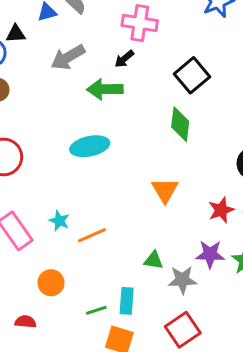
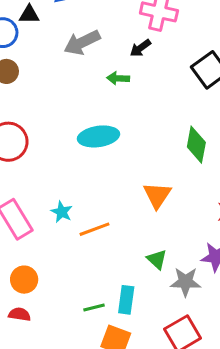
green arrow: (105, 89) -> (118, 78), size x0.6
green diamond: (180, 124) -> (196, 145), moved
orange triangle: (165, 190) -> (157, 195), moved
green triangle: (153, 260) -> (157, 259), turned 30
orange circle: (51, 283) -> (24, 280), moved

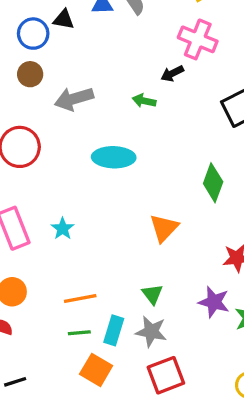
gray arrow: (82, 43) -> (74, 99), moved
orange line: (95, 229) -> (80, 299), moved
gray star: (186, 282) -> (151, 332), moved

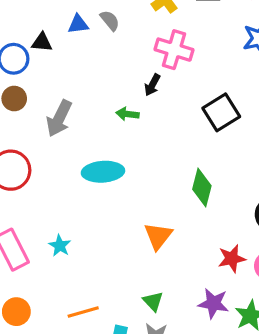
black arrow: (172, 73) -> (152, 85), turned -30
gray arrow: (74, 99) -> (59, 118), turned -42

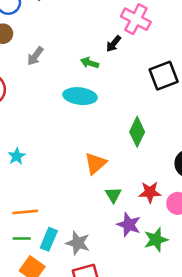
gray arrow: (59, 118) -> (35, 56), size x0.7
cyan ellipse: (103, 172) -> (80, 96), moved
green triangle: (153, 301) -> (113, 195), moved

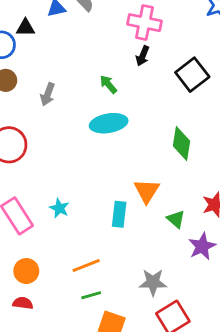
black arrow: (114, 44) -> (143, 56), moved
green arrow: (90, 63) -> (108, 84), turned 48
purple star: (129, 225) -> (202, 246), turned -30
cyan rectangle: (49, 239) -> (119, 214), moved

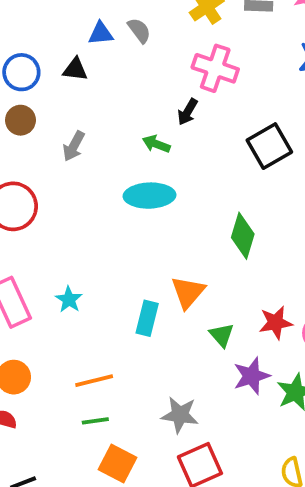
black triangle: (26, 28) -> (75, 69), moved
black arrow: (143, 56) -> (188, 112), moved
green arrow: (108, 84) -> (156, 144), turned -36

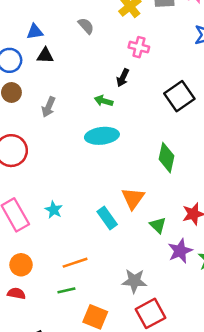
blue triangle: (101, 33) -> (35, 32), moved
pink cross: (215, 68) -> (139, 47), size x0.7
cyan rectangle: (147, 318) -> (107, 218), turned -45
green line: (95, 421) -> (66, 290), moved

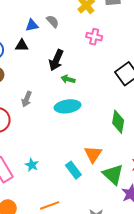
blue triangle: (35, 32) -> (32, 25), moved
black arrow: (123, 78) -> (56, 60), moved, size x1.5
gray arrow: (48, 107) -> (27, 99), moved
green triangle: (158, 225) -> (113, 174), size x1.6

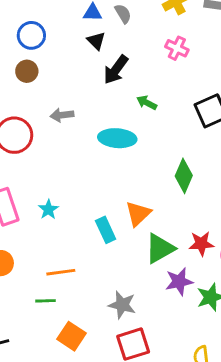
black triangle: (22, 45) -> (96, 41), moved, turned 32
green arrow: (68, 79) -> (147, 103), moved
gray arrow: (27, 99) -> (62, 115), turned 49
green triangle: (113, 174) -> (160, 248), turned 35

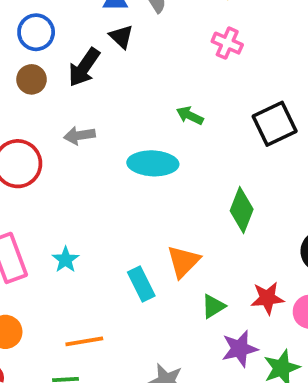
black arrow: (116, 70) -> (84, 67), moved
green triangle: (160, 248) -> (213, 306), size x0.6

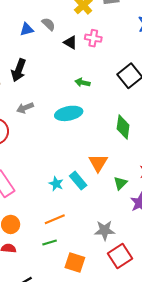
black triangle: (121, 37) -> (70, 42), moved
cyan star: (66, 260) -> (56, 184), moved

